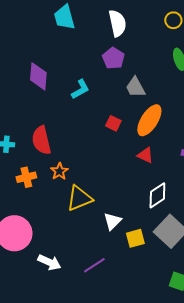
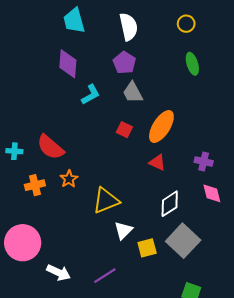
purple diamond: (38, 76) -> (68, 64), moved
gray trapezoid: (135, 87) -> (133, 93), moved
red semicircle: (41, 140) -> (50, 147), turned -36
yellow triangle: (79, 198) -> (106, 201), moved

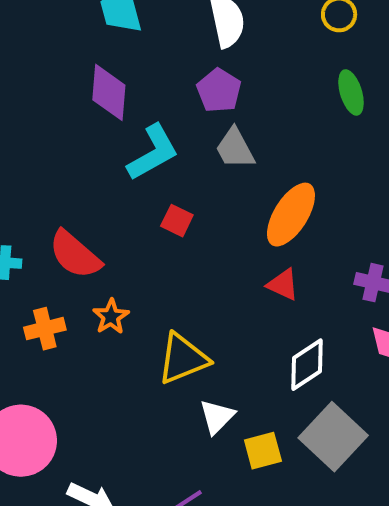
cyan L-shape: (91, 95) -> (153, 153), size x1.4
red square: (124, 130) -> (177, 221), moved

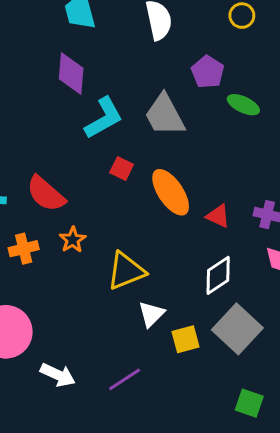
purple pentagon: (219, 90) -> (208, 72), moved
green ellipse: (351, 92) -> (243, 105), moved, turned -48
gray trapezoid: (235, 149) -> (165, 115), size x1.4
orange ellipse: (291, 215) -> (171, 192), moved, turned -66
red triangle: (283, 285) -> (218, 216), moved

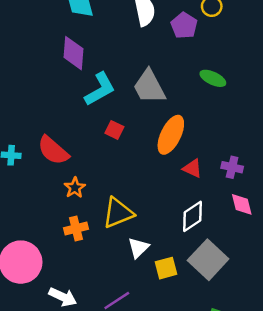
purple pentagon: (208, 72) -> (184, 25), moved
orange ellipse: (171, 192) -> (171, 135), moved, turned 60
orange cross: (24, 249) -> (76, 228), moved

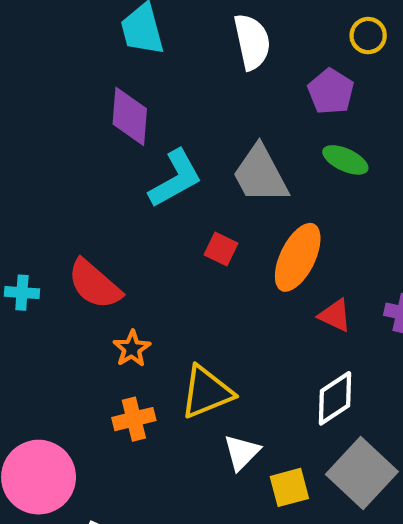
purple pentagon: (184, 25) -> (331, 92), moved
green ellipse: (213, 78) -> (345, 160), moved
red square: (114, 130) -> (221, 249), moved

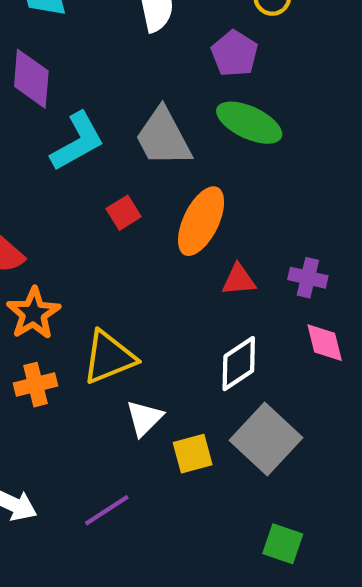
green ellipse: (345, 160) -> (249, 123), size x1.4
red square: (221, 249) -> (124, 213), turned 32
red triangle: (335, 315) -> (239, 280), turned -30
orange star: (132, 349) -> (33, 313), size x1.4

